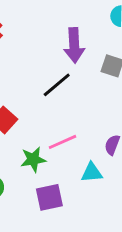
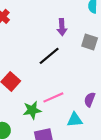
purple arrow: (74, 45) -> (62, 27), size x0.7

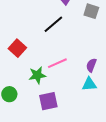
cyan triangle: (75, 120) -> (89, 84), moved

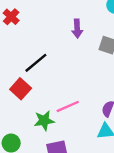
black line: (53, 24) -> (36, 63), moved

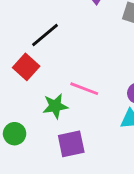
pink line: (68, 106) -> (84, 89), turned 45

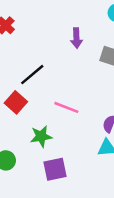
pink line: (84, 89) -> (66, 107), moved

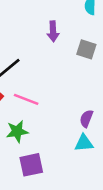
pink line: (66, 107) -> (26, 99), moved

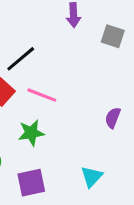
cyan triangle: (84, 143) -> (92, 177), moved, turned -42
purple square: (31, 165) -> (31, 183), moved

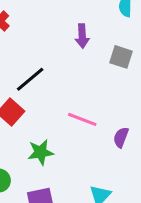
pink line: (42, 95) -> (82, 119), moved

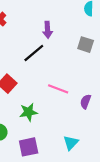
purple arrow: (82, 36) -> (48, 30), moved
black line: (30, 79) -> (34, 53), moved

